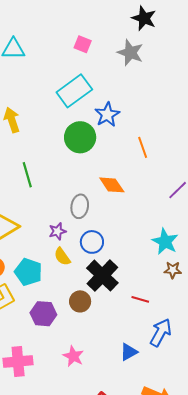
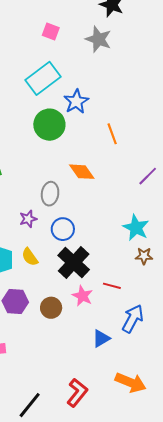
yellow semicircle: (62, 257) -> (30, 257), moved
brown circle: (80, 301) -> (51, 308), moved
pink star: (73, 356) -> (82, 296), moved

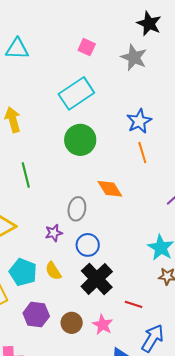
blue star: (76, 101) -> (139, 121), moved
pink star: (82, 296) -> (103, 325), moved

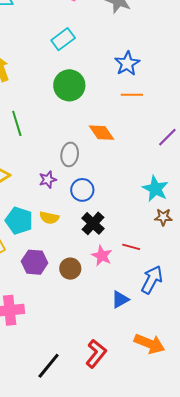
cyan rectangle: (76, 93) -> (63, 39), size x0.7
orange line: (142, 153) -> (132, 95), turned -70
yellow semicircle: (53, 271) -> (49, 218), turned -42
black cross: (97, 279) -> (93, 223), size x0.7
pink star: (103, 325) -> (102, 256), moved

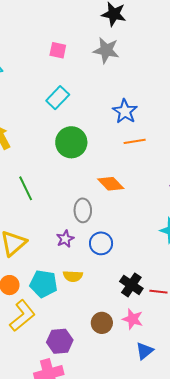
black cross: (93, 223) -> (131, 285), moved
pink star: (102, 256) -> (133, 319), moved
purple hexagon: (34, 262) -> (60, 341), moved
blue triangle: (120, 299) -> (145, 351), moved

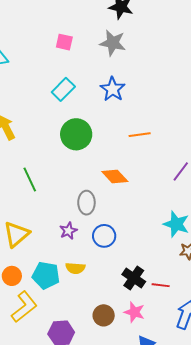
blue star: (125, 111) -> (113, 89), moved

